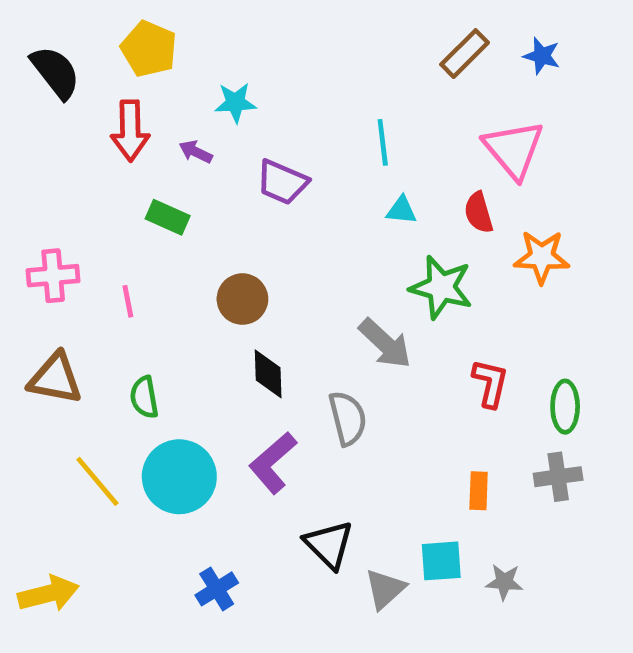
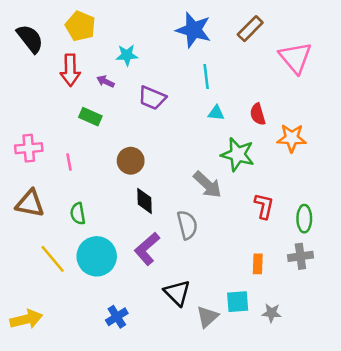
blue star: (542, 56) -> (194, 30), moved, size x1.8
pink triangle: (514, 149) -> (295, 58), moved

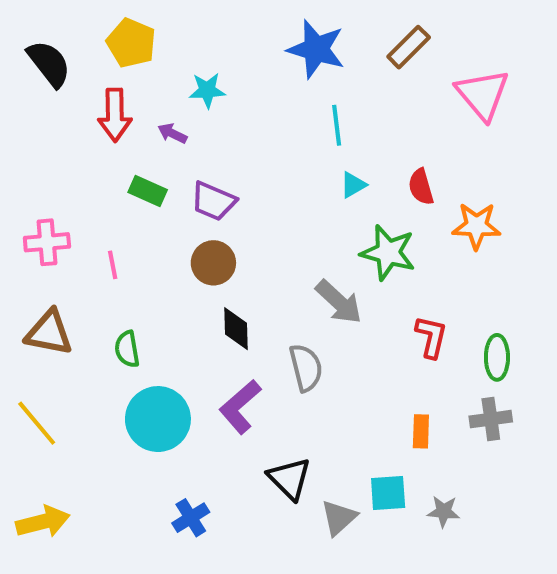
purple trapezoid: (152, 98) -> (213, 201), moved
cyan triangle: (216, 113) -> (353, 185), turned -36
yellow line: (53, 259) -> (37, 423), moved

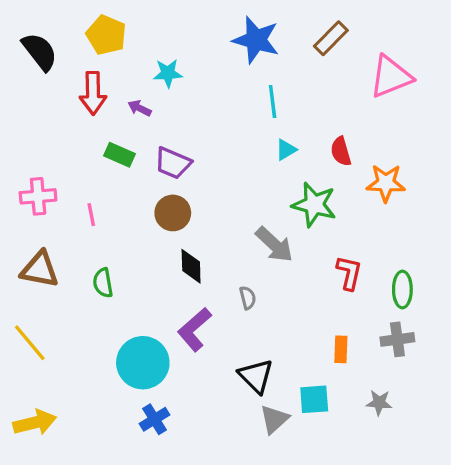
pink triangle: (483, 94) -> (391, 77), turned 48
gray semicircle: (306, 368) -> (248, 298), size x0.6
cyan circle: (158, 419) -> (143, 363), moved
black triangle: (289, 479) -> (256, 376), moved
gray star: (444, 511) -> (379, 403), moved

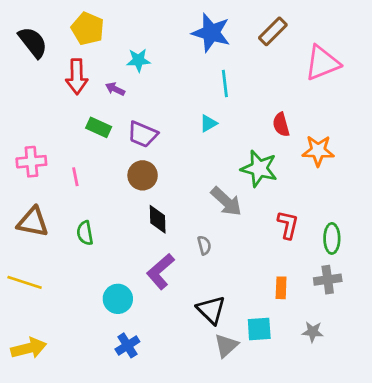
cyan triangle: (286, 150) -> (208, 123), moved
yellow line: (30, 343) -> (25, 282), turned -32
cyan circle: (143, 363) -> (118, 299), size x0.7

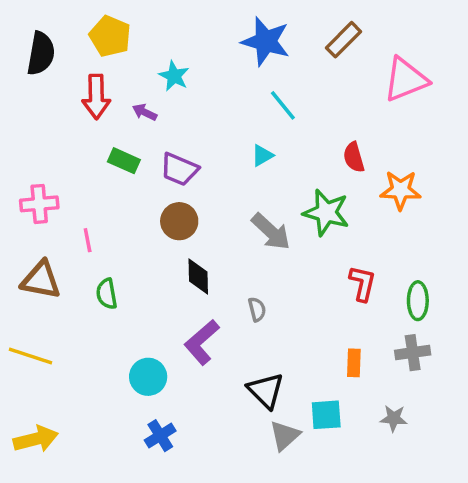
black semicircle: (33, 42) -> (41, 53), turned 48
cyan star: (138, 60) -> (174, 76), turned 30
cyan line: (225, 83) -> (283, 105), turned -32
pink line: (75, 177) -> (88, 240), moved
gray arrow: (226, 201) -> (271, 232), moved

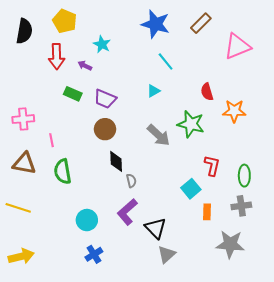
green semicircle: (107, 294) -> (63, 172), size x1.4
gray semicircle: (257, 309) -> (131, 181), moved
purple L-shape: (202, 342) -> (127, 212), moved
cyan square: (326, 415) -> (191, 189), moved, turned -36
gray star: (394, 418) -> (230, 244), size x1.8

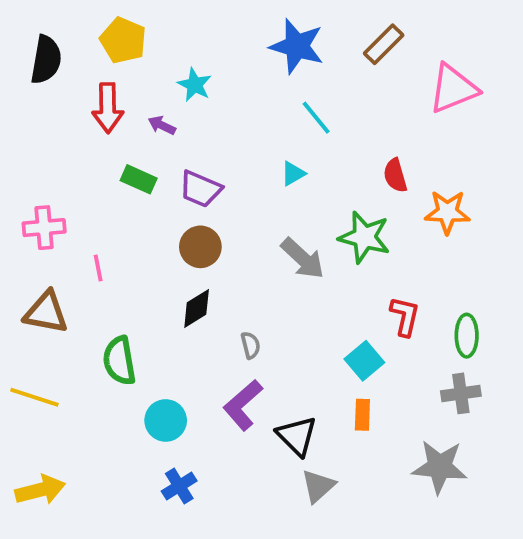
black diamond: (116, 161) -> (197, 309), moved, turned 60
green semicircle: (63, 172) -> (119, 361), moved
orange rectangle: (207, 212) -> (362, 415), moved

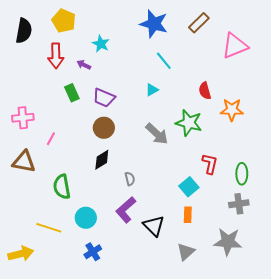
green rectangle: (139, 179) -> (72, 93), turned 42
pink line: (98, 268) -> (51, 139), turned 40
yellow line: (34, 397) -> (49, 228), moved
gray triangle: (318, 486) -> (186, 252), moved

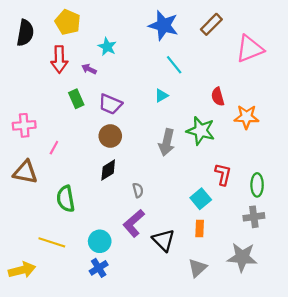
gray arrow: (157, 134) -> (167, 142), turned 60
cyan circle: (86, 218) -> (100, 241), moved

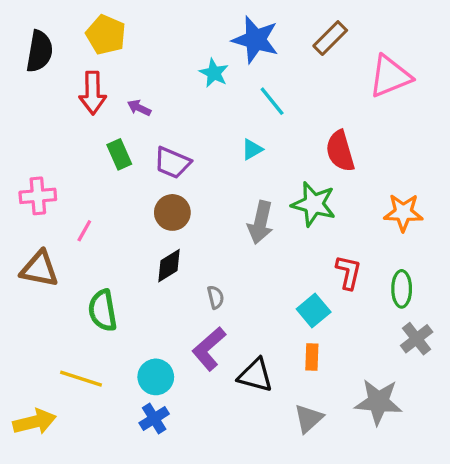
cyan star: (107, 47) -> (214, 73), moved
red semicircle: (218, 97) -> (340, 151), size x1.4
orange star: (246, 117) -> (403, 212), moved
gray cross: (254, 217) -> (417, 339), moved, turned -30
black triangle: (163, 240) -> (255, 375), turned -30

